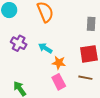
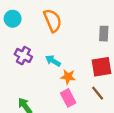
brown line: (85, 78) -> (98, 93), turned 40

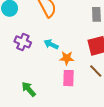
pink rectangle: (68, 98) -> (69, 78), turned 35

